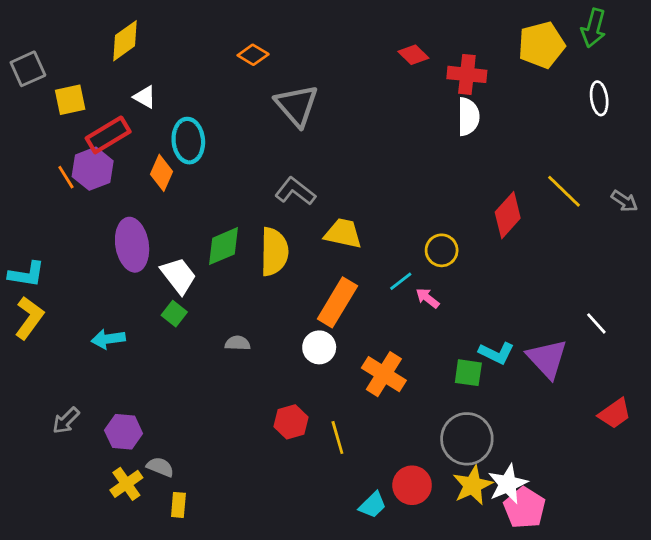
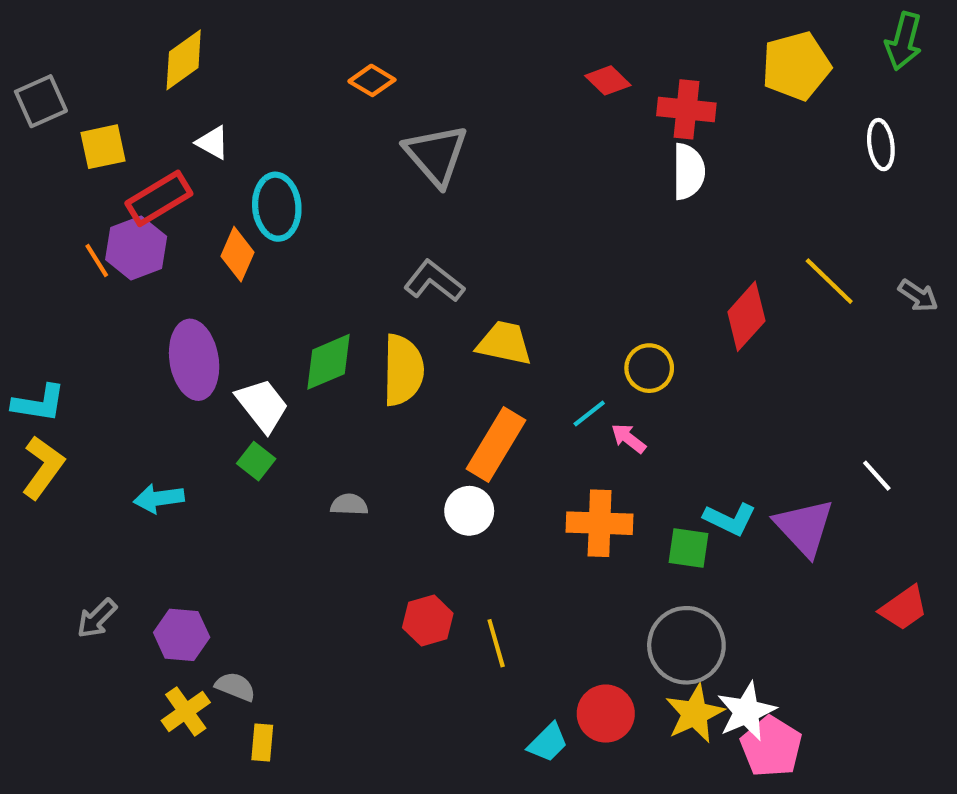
green arrow: (594, 28) -> (904, 41), moved
orange cross: (384, 374) -> (600, 523), moved, turned -30

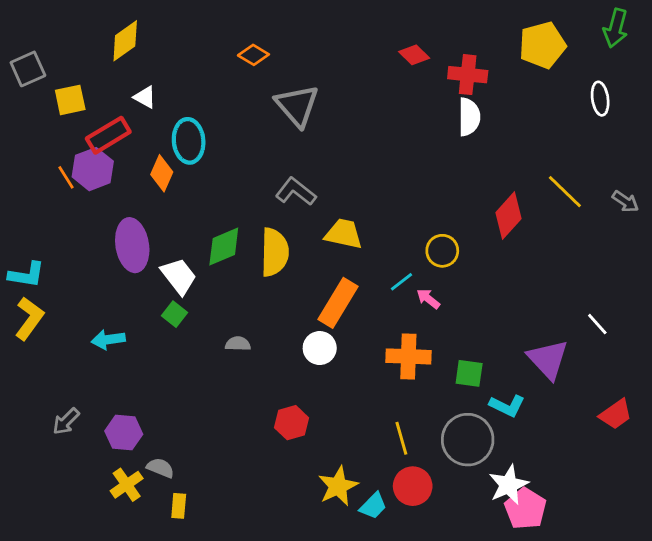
cyan L-shape: (730, 519) -> (507, 406), moved
yellow line: (496, 643) -> (401, 438), moved
yellow star: (695, 714) -> (338, 486), moved

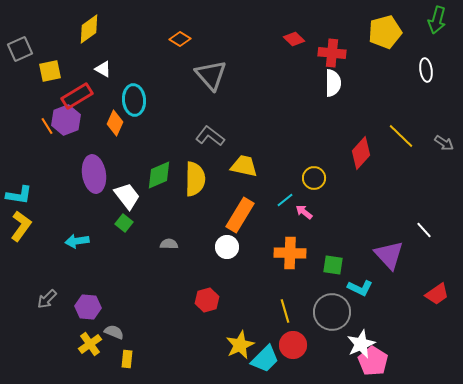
cyan trapezoid: (373, 506) -> (265, 359), size x1.4

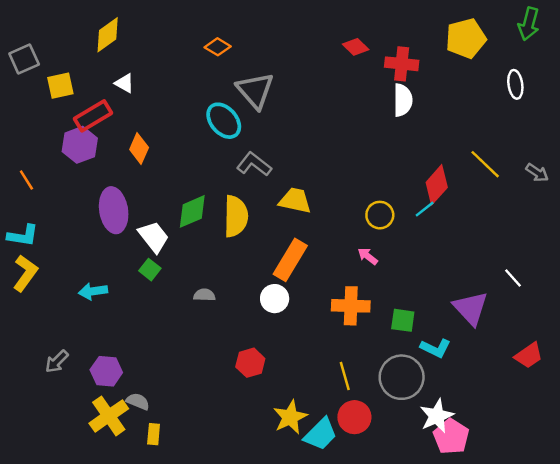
cyan ellipse: (134, 100) -> (224, 121), moved, turned -36
orange line: (47, 126) -> (26, 180), moved
cyan line: (285, 200) -> (425, 209), moved
yellow cross: (90, 344) -> (109, 416), size x1.4

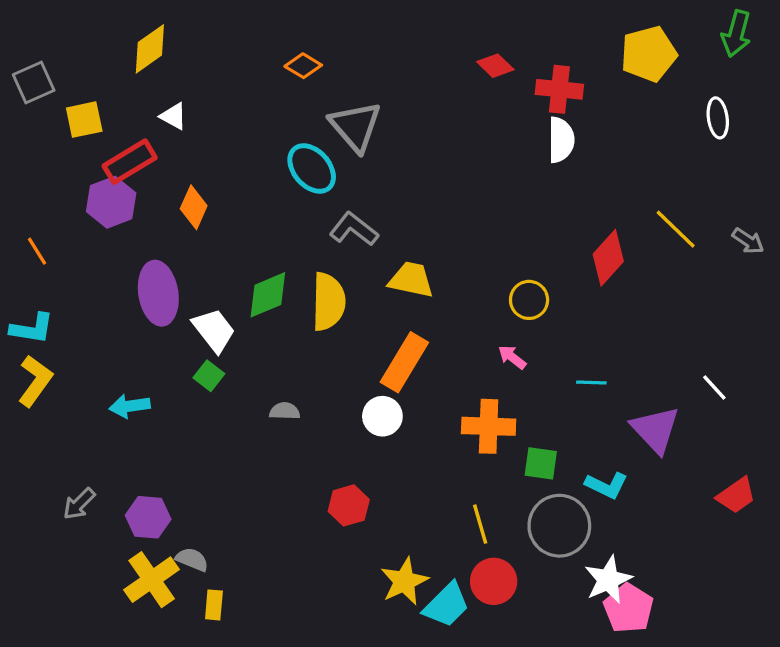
cyan line: (425, 209) -> (591, 382), moved, turned 40
green square: (403, 320) -> (541, 463), moved

